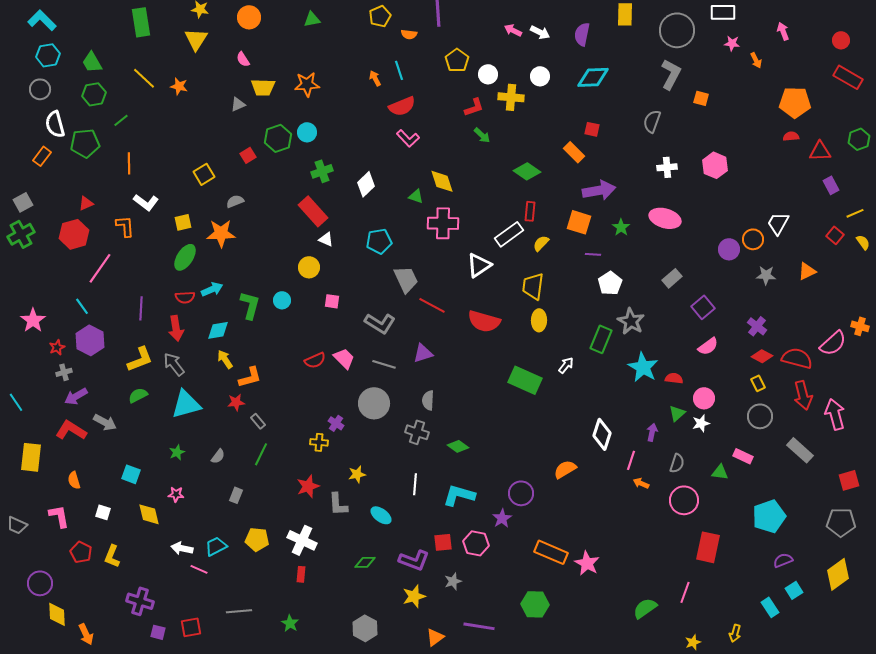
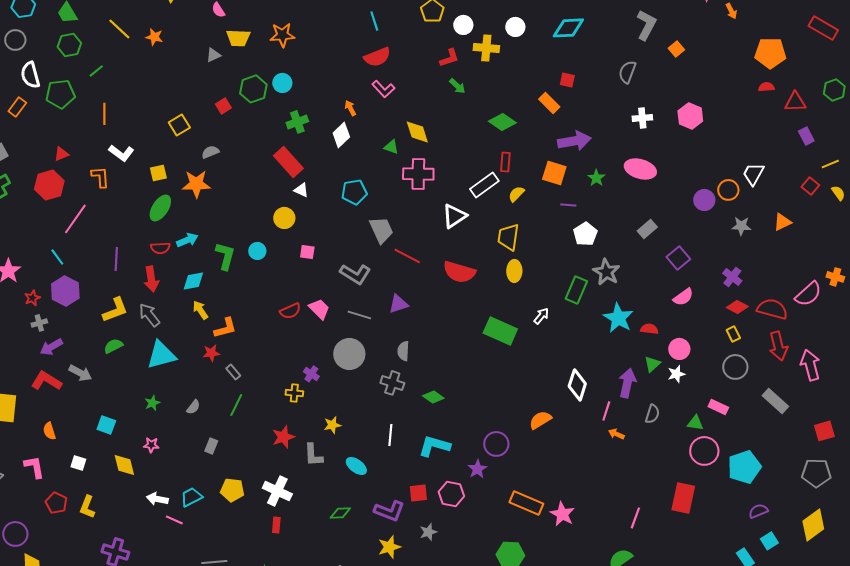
orange arrow: (375, 78) -> (350, 108), moved
orange square: (701, 98) -> (676, 49), turned 35
purple arrow: (652, 432) -> (627, 383), size x1.6
pink circle: (684, 500) -> (704, 451), moved
pink line: (685, 592) -> (635, 518), moved

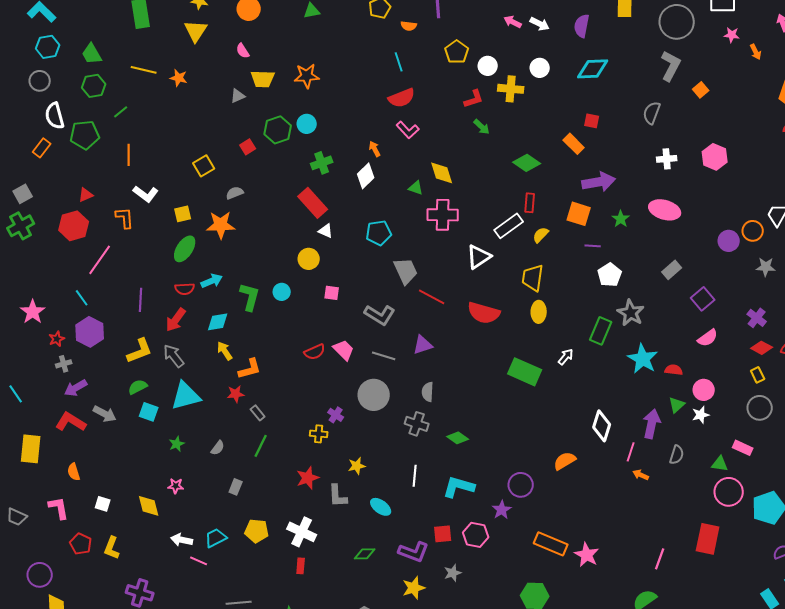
yellow line: (119, 29) -> (144, 70), turned -30
red arrow: (151, 279) -> (176, 320), turned 45
cyan square: (106, 425) -> (149, 412), moved

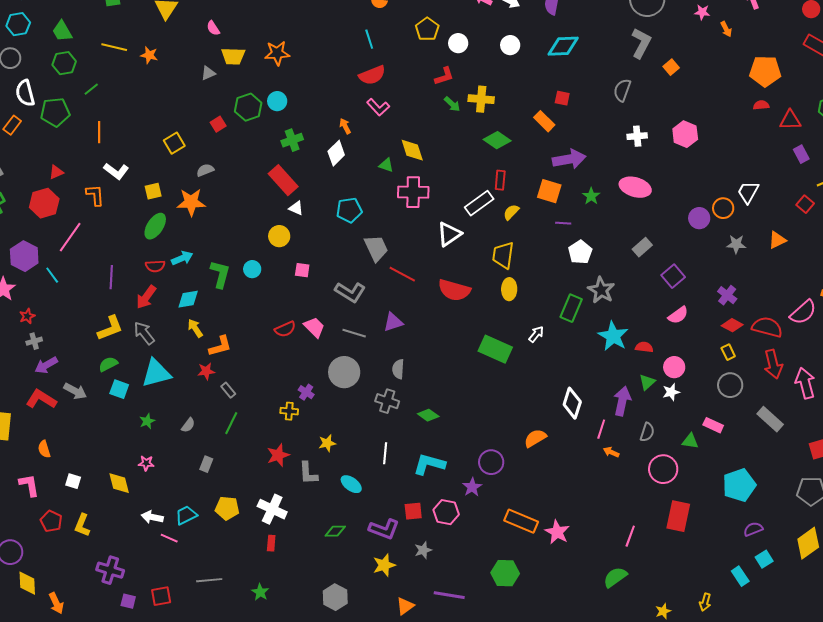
yellow cross: (511, 89) -> (481, 99), moved
purple hexagon: (90, 332) -> (24, 256), moved
pink circle: (729, 492) -> (663, 469), moved

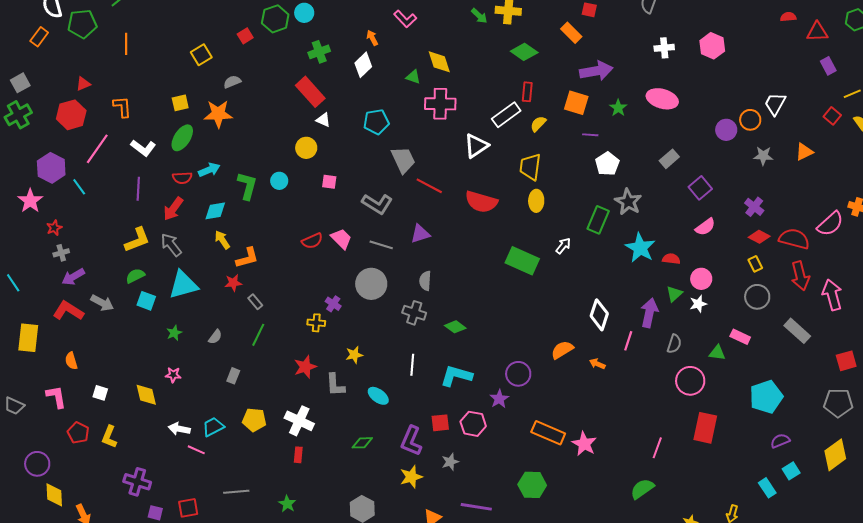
white L-shape: (116, 171) -> (143, 148), moved
orange arrow: (611, 452) -> (597, 364), moved
purple L-shape: (384, 529) -> (411, 441), turned 92

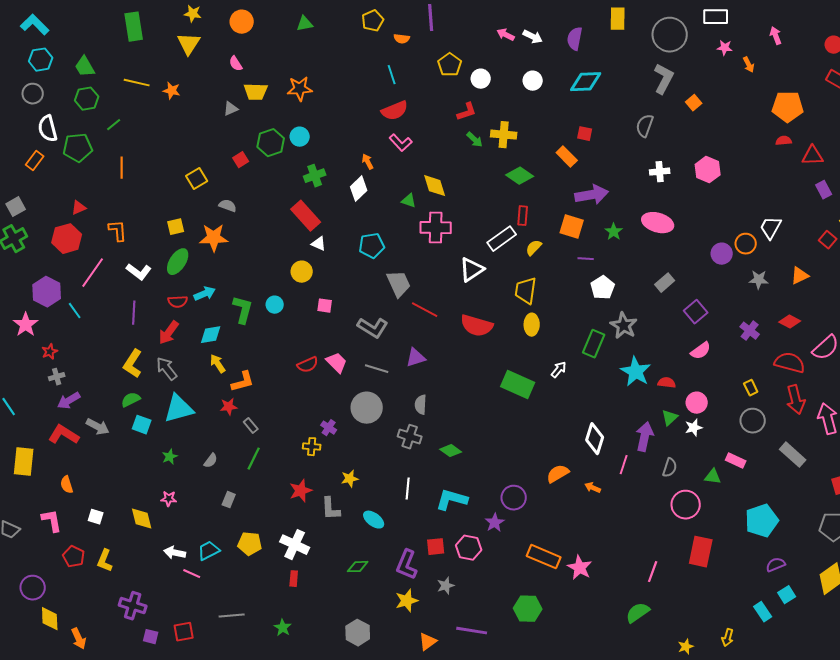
gray semicircle: (232, 82) -> (228, 206), turned 42
red diamond: (759, 237) -> (790, 322), moved
yellow L-shape: (137, 240) -> (133, 364), turned 144

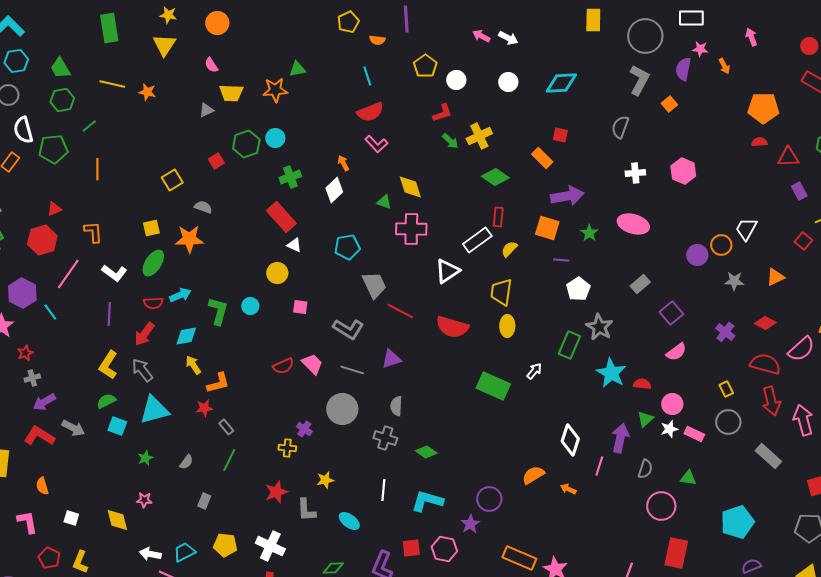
green triangle: (305, 24) -> (297, 69), moved
purple semicircle: (575, 39) -> (683, 69), moved
yellow cross: (504, 135) -> (479, 136), turned -30
pink rectangle: (736, 461) -> (694, 434), moved

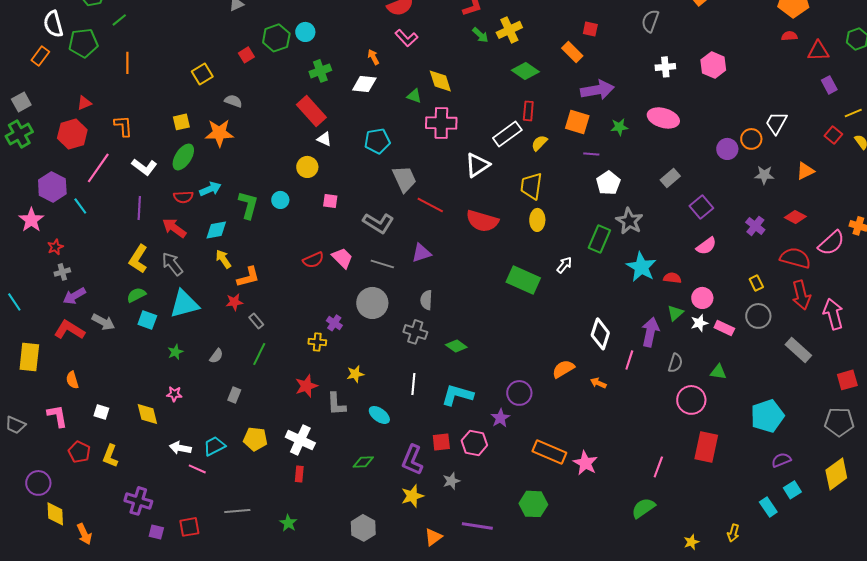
white diamond: (334, 190) -> (364, 84), turned 50
green star: (589, 233) -> (619, 127), turned 30
red arrow: (144, 334) -> (174, 228), turned 90

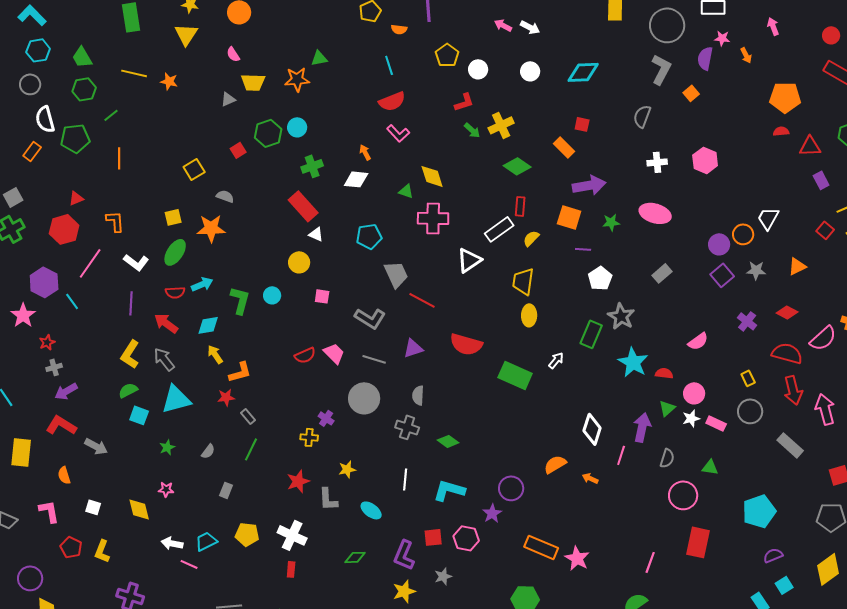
purple square: (701, 207) -> (722, 275), moved
red semicircle: (482, 221) -> (466, 344), moved
gray arrow: (103, 322) -> (96, 446), moved

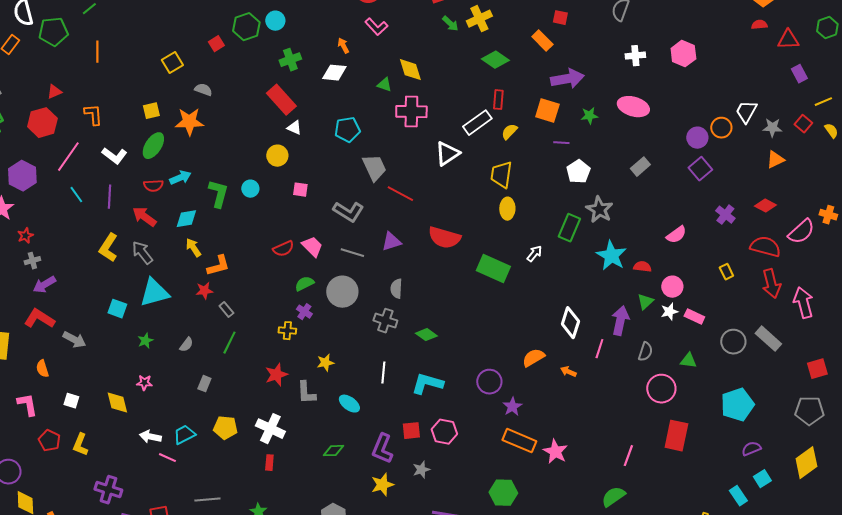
gray star: (756, 270) -> (772, 128), moved
cyan line: (72, 301) -> (76, 195), moved
green semicircle: (128, 390) -> (304, 284), moved
gray circle: (750, 411) -> (733, 342), moved
purple star: (492, 513) -> (512, 407), moved

